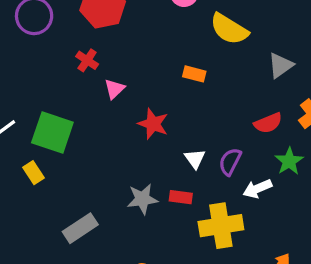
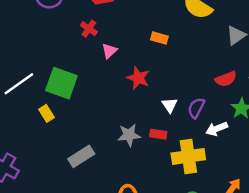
orange rectangle: (194, 74) -> (159, 38), moved

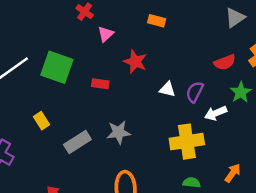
white triangle: (170, 105) -> (167, 89), turned -42
yellow rectangle: (46, 113) -> (42, 121), moved
red rectangle: (158, 134) -> (100, 84), moved
gray star: (129, 135) -> (119, 132), moved

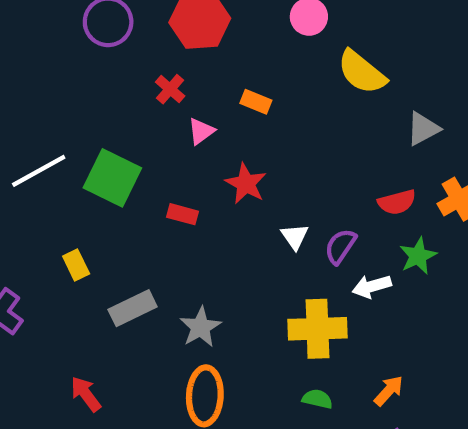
orange rectangle: (157, 21) -> (256, 102), moved
white triangle: (167, 89) -> (295, 236), turned 35
gray star: (119, 132) -> (201, 327), moved, turned -30

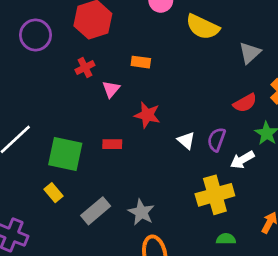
red cross: (170, 89) -> (85, 67), turned 36
green square: (112, 178) -> (65, 154), moved

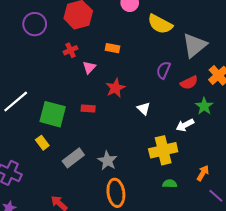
gray triangle: (250, 53) -> (195, 45), size x1.5
red star: (147, 115) -> (115, 88), turned 30
purple semicircle: (216, 140) -> (163, 70), moved

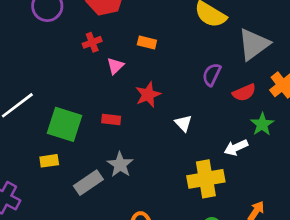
yellow rectangle: (42, 143) -> (49, 161), turned -64
gray star: (107, 161) -> (120, 165), moved

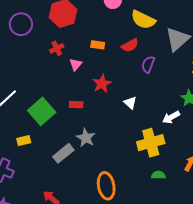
red semicircle: (244, 93) -> (130, 45), moved
green square: (64, 124) -> (42, 111), turned 36
yellow rectangle: (49, 161) -> (24, 141), moved

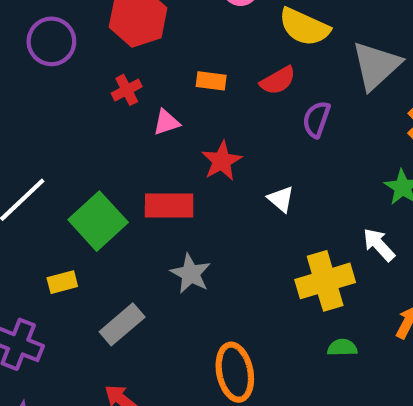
pink triangle: (76, 64) -> (166, 122), turned 32
red rectangle: (76, 105) -> (169, 205), size x1.6
white arrow: (171, 117) -> (379, 245), moved, turned 78
gray rectangle: (63, 153) -> (122, 324), moved

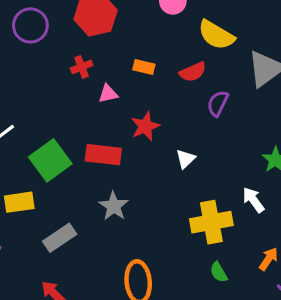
white triangle: (281, 199) -> (186, 159), turned 30
yellow rectangle: (62, 282) -> (19, 202), size x1.4
green semicircle: (342, 348) -> (219, 272), turned -125

